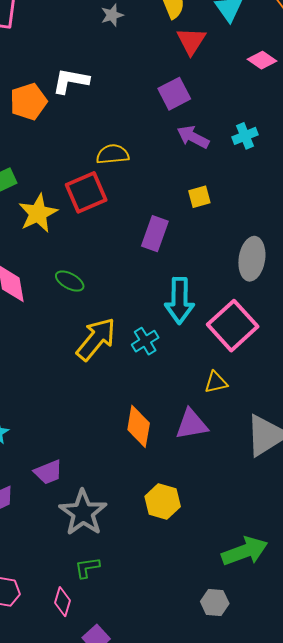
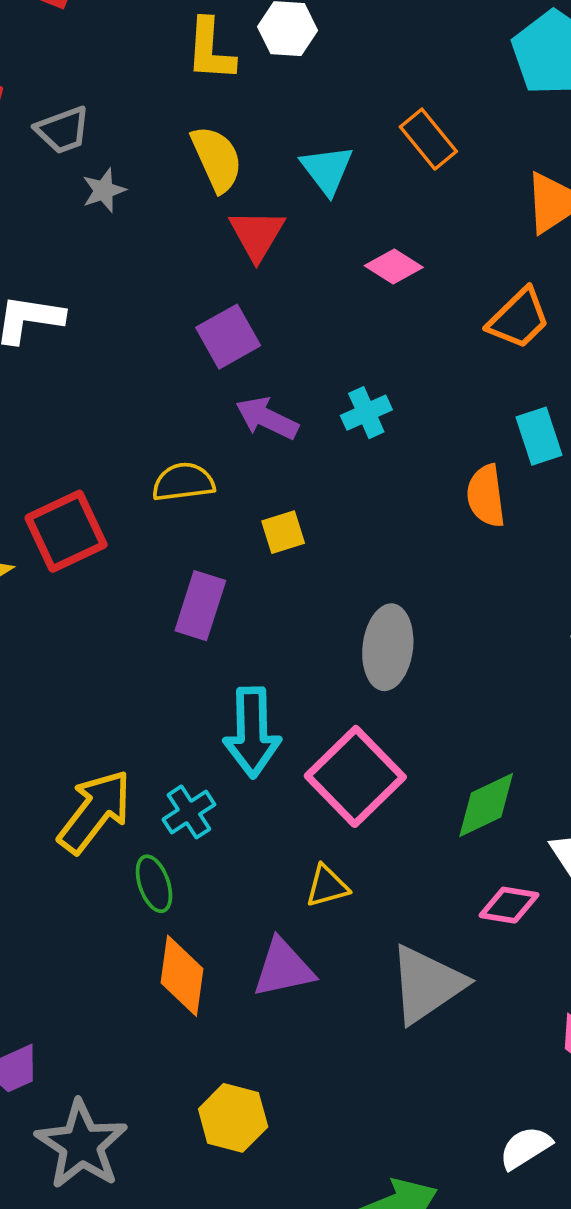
yellow semicircle: (113, 154) -> (183, 482), moved
green ellipse: (70, 281) -> (154, 884), moved, turned 44

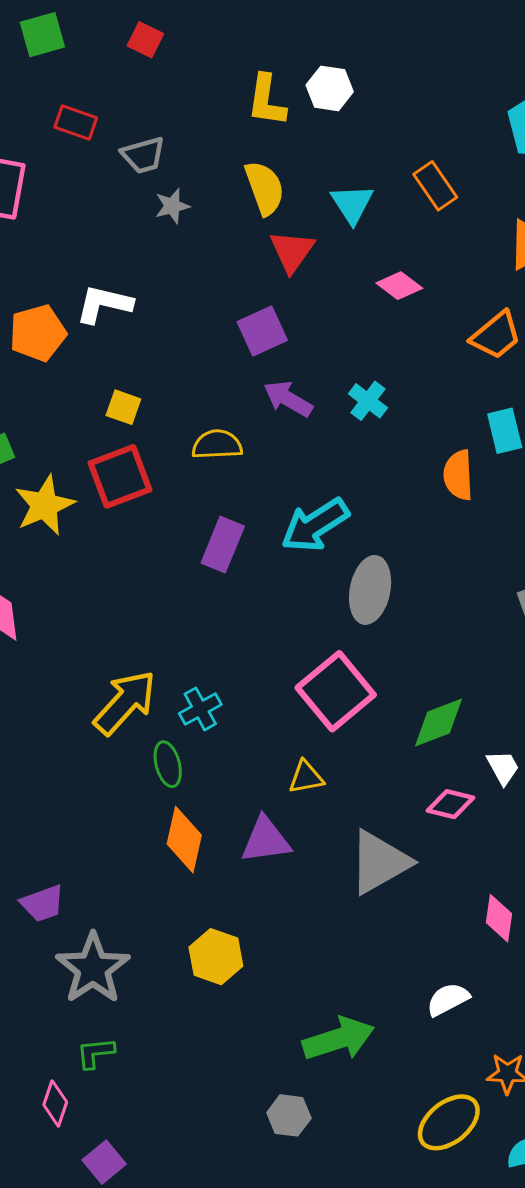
cyan cross: (366, 413) -> (368, 401), turned -33
yellow square: (283, 532) -> (123, 407), moved, turned 32
cyan arrow: (252, 732) -> (315, 525), moved, turned 54

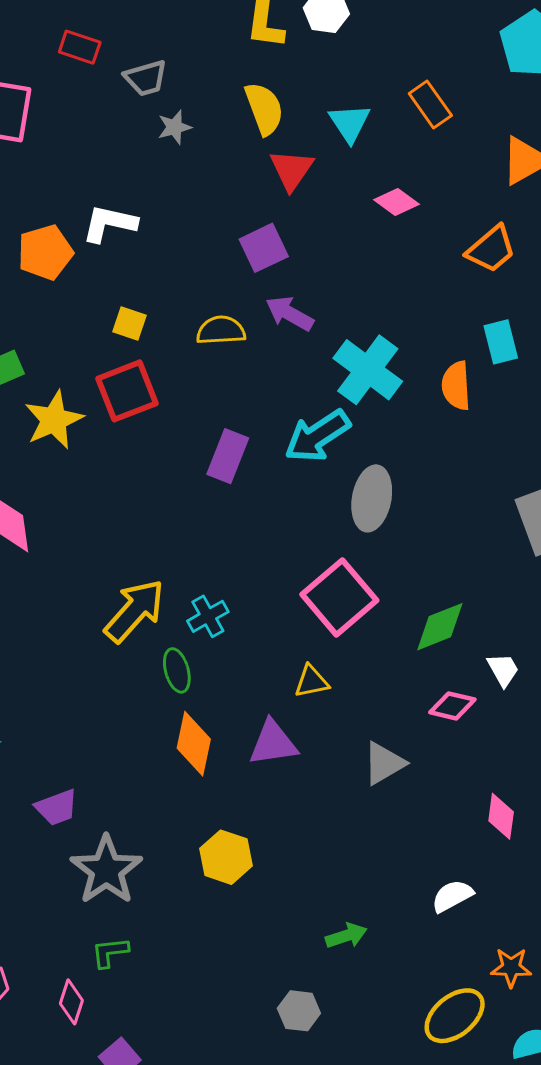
cyan cross: (368, 401) -> (368, 370), moved, size x1.8
yellow semicircle: (217, 445) -> (221, 330), moved
gray triangle: (379, 862) -> (384, 763), size x0.7
green arrow: (339, 1039) -> (346, 936), size x0.6

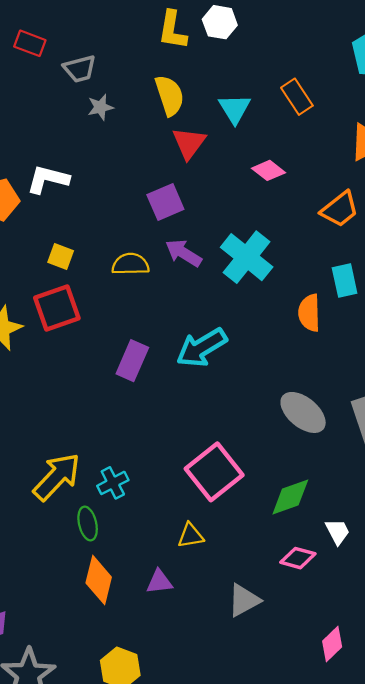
cyan cross: (368, 370) -> (247, 257), moved
gray ellipse: (372, 498) -> (303, 412), moved, turned -63
purple triangle: (273, 743) -> (159, 582), size x0.7
pink diamond: (501, 816) -> (332, 644), turned 36

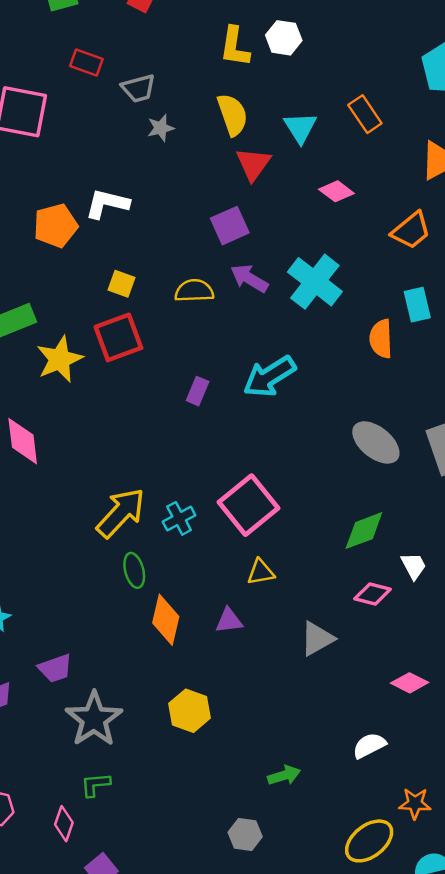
purple rectangle: (132, 361) -> (198, 391), size x0.7
pink square: (214, 472) -> (249, 505), moved
green ellipse: (88, 524) -> (134, 570), moved
pink diamond: (332, 644) -> (410, 683), turned 72

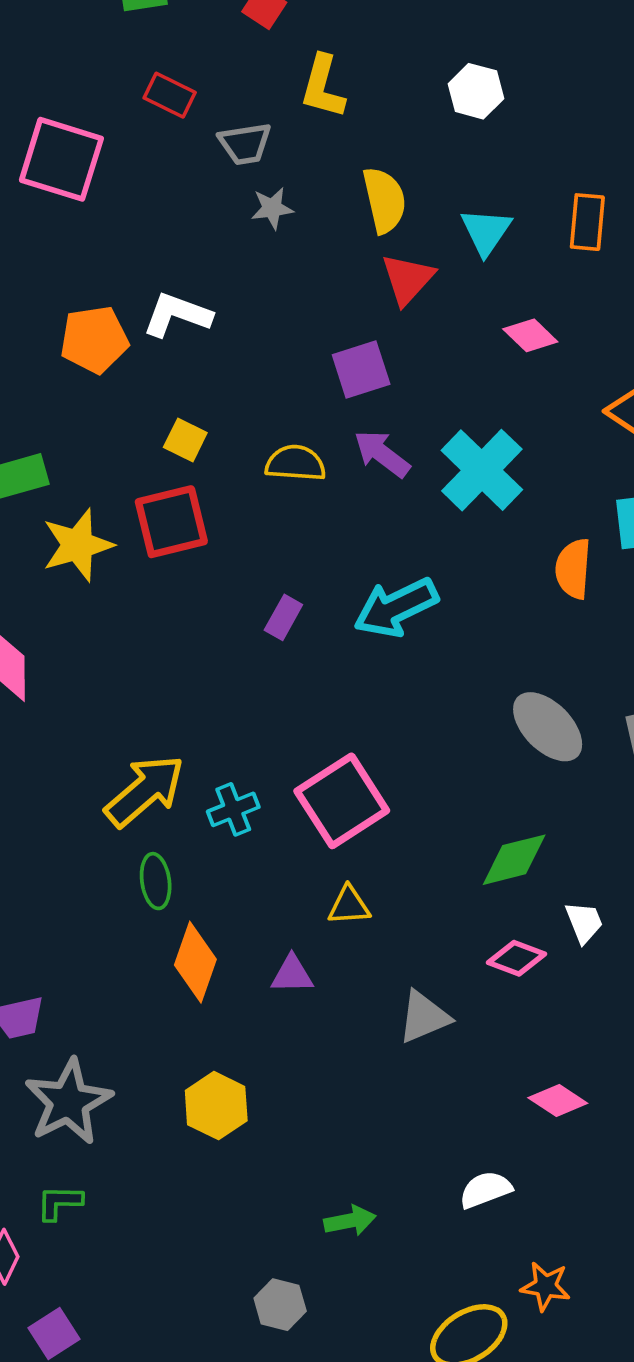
yellow L-shape: (235, 47) -> (323, 87), moved
orange rectangle: (365, 114) -> (587, 222), turned 33

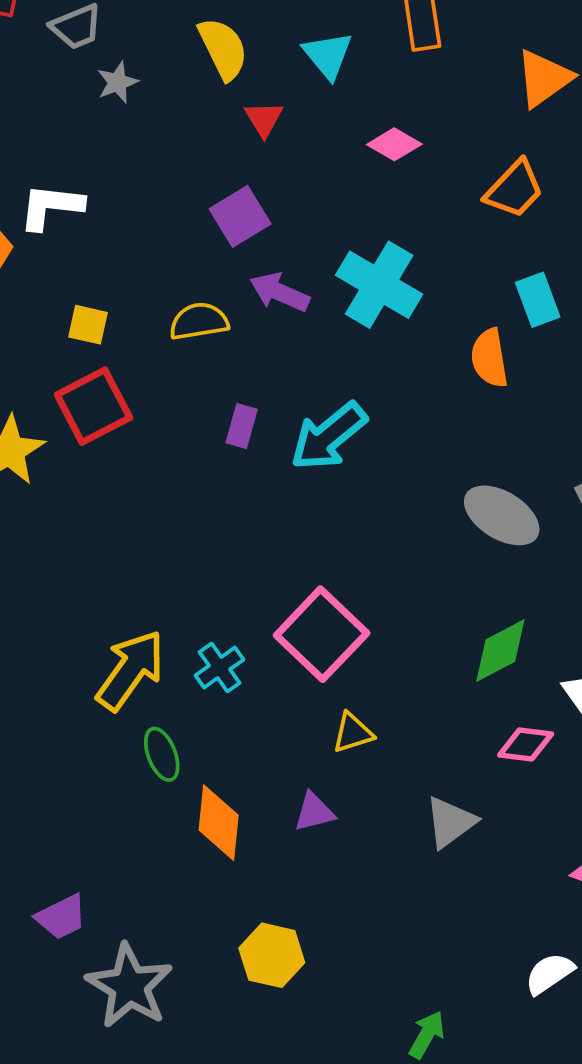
red triangle: (408, 279) -> (264, 119), size x0.7
purple rectangle: (283, 617) -> (242, 426), moved
green arrow: (350, 1221) -> (427, 1035), turned -36

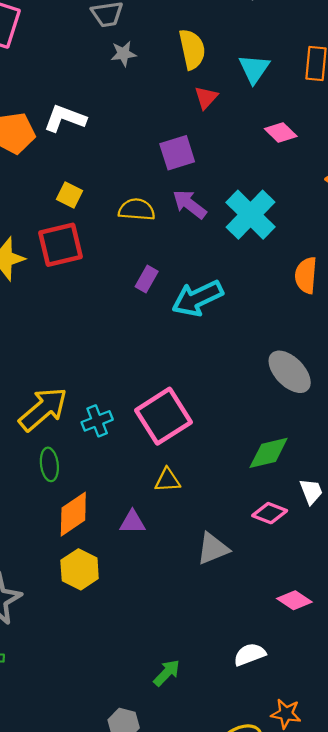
orange diamond: (219, 823) -> (73, 514), turned 36
yellow hexagon: (272, 955) -> (80, 569), moved

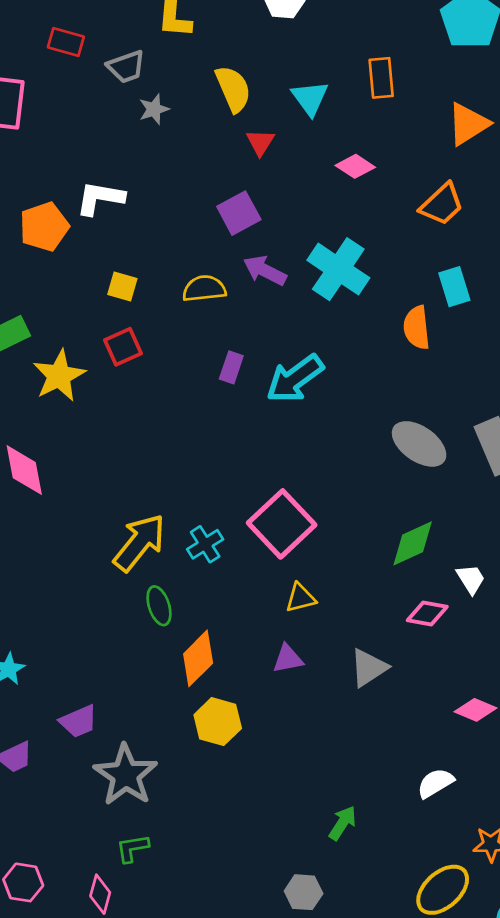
red square: (61, 245) -> (123, 347), size x0.7
purple triangle: (132, 522) -> (288, 659), moved

